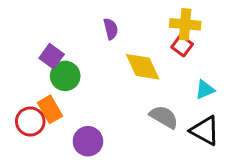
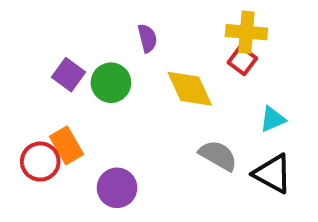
green circle: (65, 76) -> (111, 83), moved

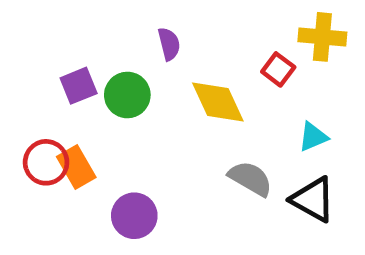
yellow cross: (246, 32) -> (322, 37), moved
purple square: (68, 75) -> (79, 86), turned 32
red circle: (40, 162) -> (46, 162), moved

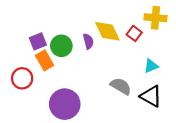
purple semicircle: (169, 44) -> (88, 41), moved
yellow diamond: (218, 102) -> (107, 31), moved
orange rectangle: (76, 167) -> (45, 60), moved
purple circle: (134, 216) -> (65, 104), size x1.4

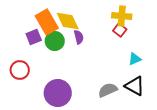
yellow cross: (156, 18) -> (122, 16), moved
yellow diamond: (107, 31) -> (68, 21), moved
orange rectangle: (45, 60) -> (47, 22), moved, size x1.4
gray semicircle: (121, 86) -> (108, 90), moved, turned -54

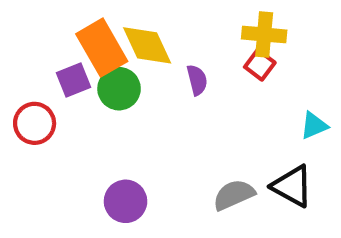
purple semicircle: (79, 37) -> (197, 80), moved
cyan triangle: (135, 59) -> (314, 125), moved
red circle: (20, 70) -> (35, 123), moved
purple circle: (58, 93) -> (126, 201), size x0.7

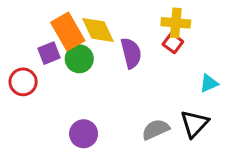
purple semicircle: (197, 80) -> (131, 53), size x1.5
black triangle: (292, 186) -> (195, 124), turned 44

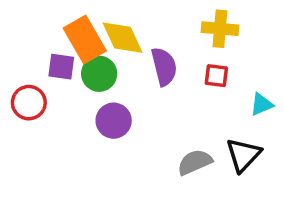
red square: (173, 43) -> (216, 76), moved, turned -30
purple square: (49, 53) -> (61, 67), turned 30
purple circle: (84, 134) -> (114, 121), moved

